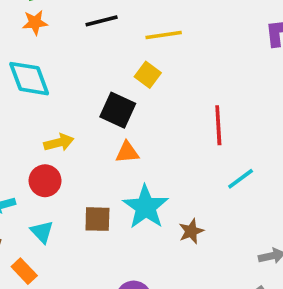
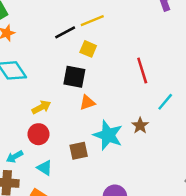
black line: (102, 21) -> (65, 32), moved
brown star: (191, 231) -> (140, 126), moved

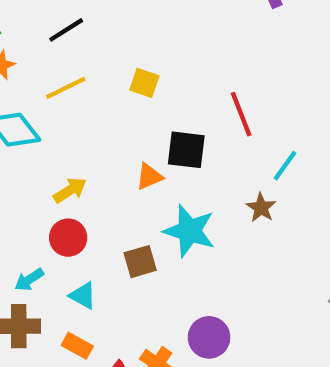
yellow line: (92, 21) -> (66, 88), moved
black line: (65, 32) -> (66, 30), moved
black square: (74, 77) -> (186, 150), moved
brown star: (140, 126) -> (261, 208), moved

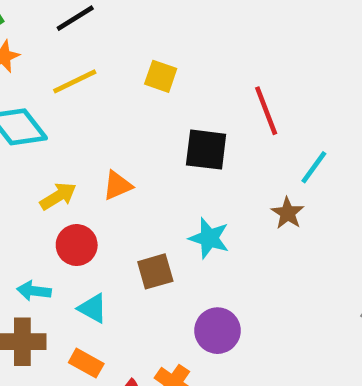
orange triangle: (149, 177) -> (117, 185), moved
yellow arrow: (70, 190) -> (58, 196), moved
cyan star: (189, 231) -> (209, 238), size x0.7
cyan arrow: (29, 280) -> (34, 291), turned 40
purple circle: (209, 337) -> (217, 331), moved

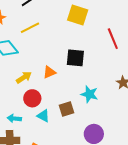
yellow square: (161, 76) -> (78, 15), moved, size x1.5
black square: (206, 150) -> (75, 58), moved
cyan triangle: (93, 308) -> (43, 116), moved

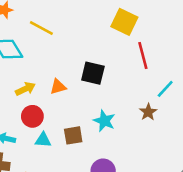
yellow square: (78, 15) -> (124, 22), moved
yellow line: (30, 28) -> (41, 28), turned 48
cyan triangle: (43, 116) -> (43, 140), turned -32

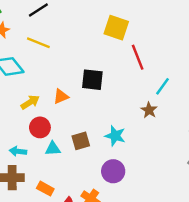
cyan star: (104, 121) -> (115, 136), moved

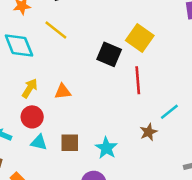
red line: (138, 57) -> (138, 80), moved
black square: (92, 80) -> (109, 54), moved
yellow arrow: (30, 102) -> (30, 88), turned -42

